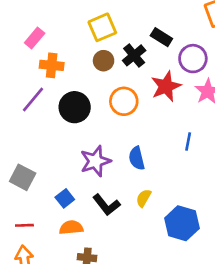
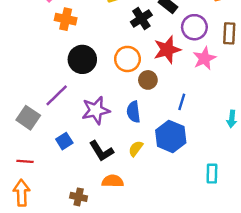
brown circle: (104, 61) -> (148, 80), moved
purple line: (33, 99) -> (57, 95), moved
blue hexagon: (182, 223) -> (171, 136), moved
orange semicircle: (71, 227) -> (113, 181), moved

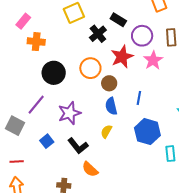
blue semicircle: (133, 112) -> (111, 106), moved
blue hexagon: (171, 136) -> (147, 132), moved
yellow semicircle: (136, 149) -> (106, 131), moved
orange semicircle: (113, 181) -> (90, 169), turned -132

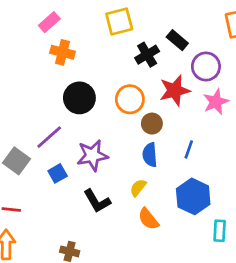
blue square: (47, 141) -> (58, 173), moved
orange semicircle: (90, 169) -> (148, 219), moved

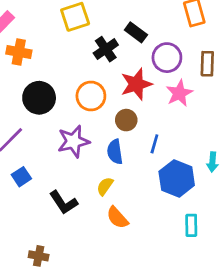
brown circle: (152, 124) -> (126, 120), moved
purple star: (92, 155) -> (73, 141), moved
blue hexagon: (193, 196) -> (177, 178), moved

